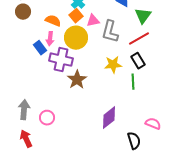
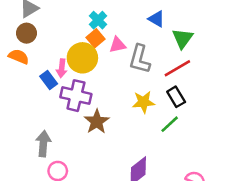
orange semicircle: (53, 21) -> (19, 57), moved
yellow circle: (76, 38) -> (82, 58), moved
green line: (133, 82) -> (170, 124), turned 49
gray arrow: (24, 110) -> (43, 144), moved

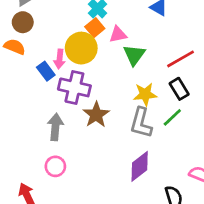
green triangle: (183, 38) -> (134, 55), moved
gray L-shape: (140, 59) -> (141, 123), moved
gray arrow: (43, 144) -> (55, 127), moved

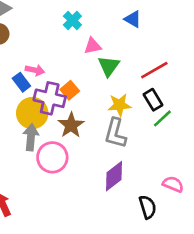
orange square: (95, 28) -> (70, 90), moved
yellow circle: (81, 48) -> (32, 113), moved
pink arrow: (59, 59) -> (35, 70), turned -84
green line: (172, 117) -> (162, 118), moved
pink circle: (55, 166) -> (52, 157), moved, size x1.5

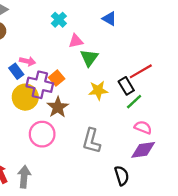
red line: (154, 70) -> (141, 71), moved
gray L-shape: (115, 133) -> (91, 141), moved
gray arrow: (31, 137) -> (24, 177), moved
purple diamond: (114, 176) -> (143, 150), moved, turned 30
pink semicircle: (173, 184) -> (143, 127), moved

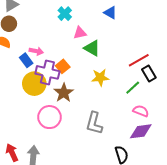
green triangle: (89, 58) -> (92, 48), turned -36
black rectangle: (126, 86) -> (149, 73), moved

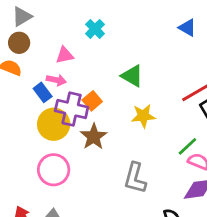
blue triangle: (110, 13) -> (187, 28), moved
pink triangle: (80, 33) -> (65, 55), moved
green line: (133, 88) -> (187, 146), moved
pink circle: (49, 117) -> (54, 170), moved

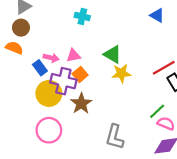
cyan cross: (95, 29) -> (82, 16), turned -32
pink triangle: (65, 55) -> (73, 55), moved
yellow star: (143, 116) -> (121, 73), moved

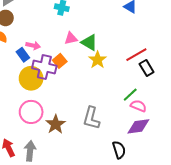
pink triangle: (73, 55) -> (71, 38), moved
yellow star: (121, 73) -> (98, 60), turned -30
brown star: (81, 103) -> (56, 124), moved

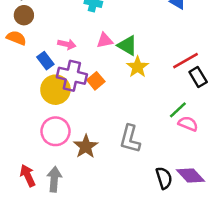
pink arrow: (33, 46) -> (67, 44), moved
orange square: (60, 61) -> (96, 81), moved
purple diamond: (138, 126) -> (191, 175), moved, turned 55

